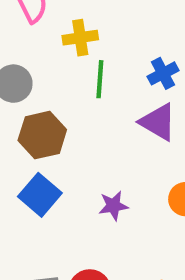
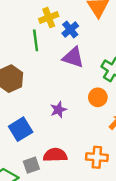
yellow cross: (80, 38) -> (49, 18), moved
blue square: (40, 195) -> (21, 129), moved, turned 30

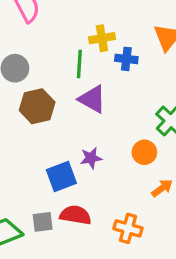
blue cross: (70, 30) -> (126, 59), turned 35
purple triangle: (73, 57) -> (92, 99), moved
blue square: (21, 129) -> (61, 176), moved

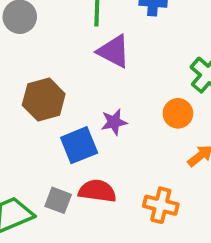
brown hexagon: (37, 106) -> (44, 99), moved
gray square: (43, 222) -> (58, 200), turned 30

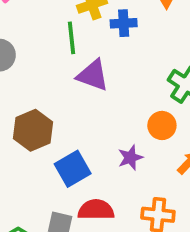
purple star: (114, 122) -> (130, 158), moved

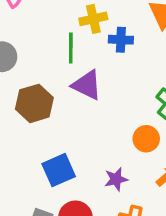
brown hexagon: (33, 130) -> (34, 103), moved
purple star: (130, 158) -> (116, 179), moved

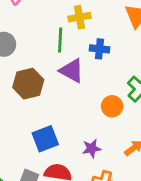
blue cross: (121, 40) -> (99, 49), moved
orange circle: (146, 139) -> (112, 106), moved

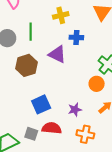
green line: (60, 40) -> (31, 32), moved
orange circle: (112, 106) -> (97, 84), moved

